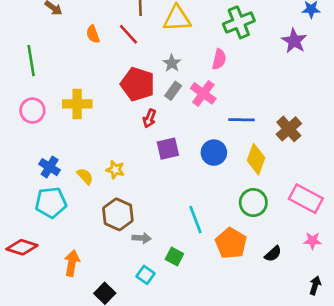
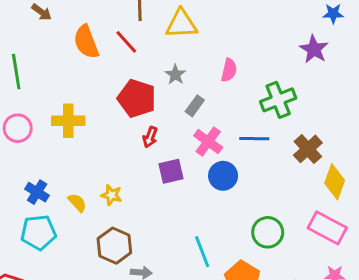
green cross: (239, 22) -> (278, 100), moved
orange semicircle: (93, 34) -> (86, 42), size x1.6
gray rectangle: (173, 91) -> (195, 106), moved
pink cross: (203, 93) -> (208, 142), moved
yellow diamond: (256, 159) -> (335, 182), moved

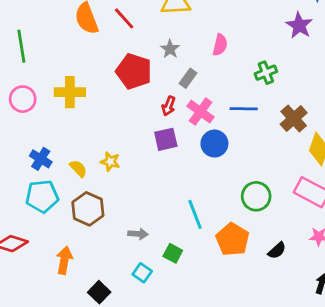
green cross: (278, 100) -> (266, 73), size x0.7
red arrow: (150, 137) -> (169, 106), moved
brown hexagon: (114, 246) -> (88, 209), moved

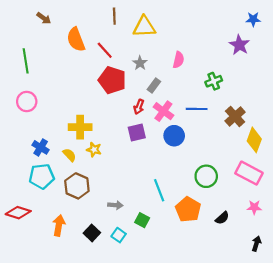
red line: (124, 18) -> (105, 50), moved
yellow cross: (70, 92) -> (80, 127), moved
black square: (99, 292) -> (92, 233), moved

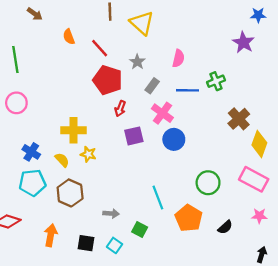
yellow triangle: (144, 27) -> (142, 23), turned 45
orange semicircle: (76, 40) -> (69, 37), size x0.6
red arrow: (139, 107) -> (120, 109), moved
blue line: (197, 109) -> (188, 90), moved
black square: (92, 233) -> (86, 243), turned -35

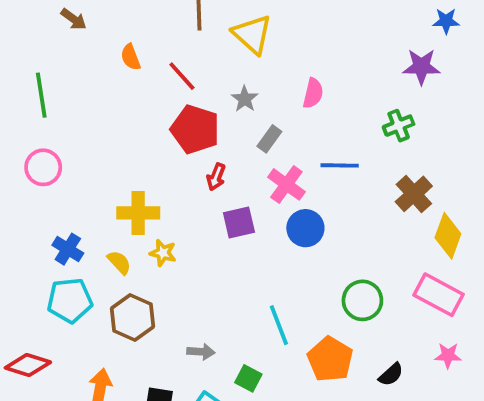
purple star: (243, 42) -> (421, 67), turned -30
green cross: (216, 81) -> (399, 126), moved
blue line: (188, 90) -> (340, 165), moved

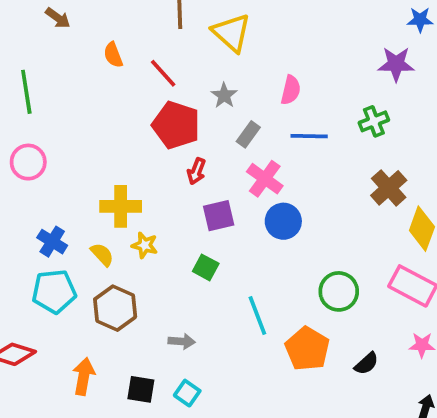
blue line: (340, 165) -> (309, 136), moved
green square: (248, 378) -> (206, 267), moved

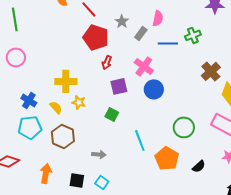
green cross: (374, 121) -> (193, 35), moved
gray rectangle: (248, 134) -> (141, 33), moved

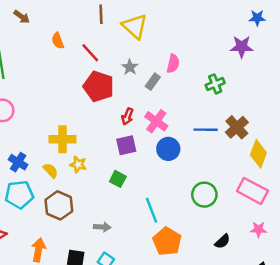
blue line: (168, 43) -> (206, 130), moved
red arrow: (107, 62) -> (127, 116), moved
orange pentagon: (167, 158) -> (167, 241), moved

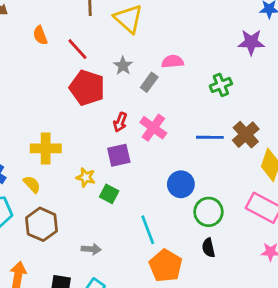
pink semicircle: (173, 64) -> (173, 61), turned -108
blue circle: (168, 149) -> (181, 184), moved
yellow star: (78, 165) -> (86, 177), moved
black semicircle: (222, 241) -> (208, 248), moved, turned 119

